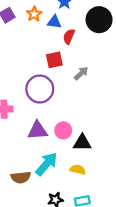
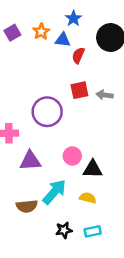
red square: (54, 60) -> (79, 90), moved
gray arrow: (81, 73) -> (105, 95), moved, turned -128
purple triangle: (38, 130) -> (30, 161), moved

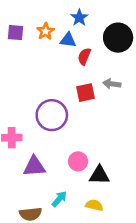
purple square: (12, 33) -> (15, 33), turned 35
gray arrow: (105, 95) -> (112, 84), moved
cyan arrow: (54, 192) -> (59, 199), size x0.6

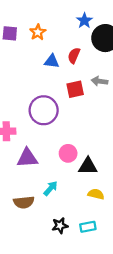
blue star: (79, 18) -> (84, 21), moved
blue triangle: (68, 40) -> (52, 61), moved
yellow semicircle: (94, 205) -> (96, 194), moved

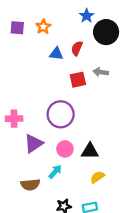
purple circle: (44, 110) -> (61, 114), moved
pink circle: (68, 153) -> (65, 149), moved
purple triangle: (27, 158) -> (34, 144), turned -30
yellow semicircle: (96, 194) -> (97, 177), turned -48

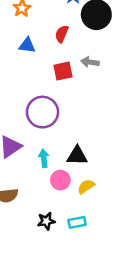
blue triangle: (56, 54) -> (27, 45), moved
pink circle: (65, 149) -> (60, 180), moved
cyan arrow: (55, 172) -> (44, 158), moved, turned -48

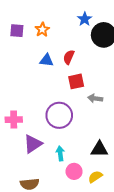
red semicircle: (62, 34) -> (69, 57), moved
gray arrow: (90, 62) -> (95, 98), moved
black triangle: (77, 156) -> (99, 149), moved

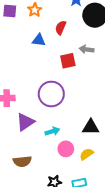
red semicircle: (69, 57) -> (61, 28), moved
gray arrow: (95, 98) -> (87, 49), moved
cyan arrow: (60, 153) -> (52, 131), turned 80

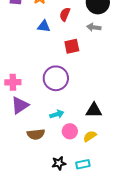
gray arrow: (87, 49) -> (94, 27), moved
purple triangle: (25, 122) -> (20, 105), moved
brown semicircle: (22, 161) -> (36, 134), moved

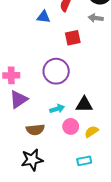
black triangle: (94, 110) -> (84, 105), moved
black star: (59, 163) -> (32, 160), moved, size x1.5

